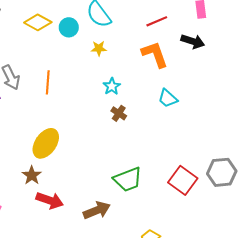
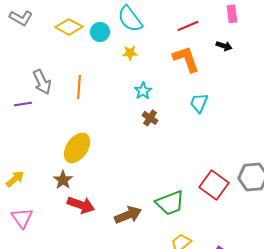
black arrow: (193, 41) -> (224, 46), size x0.7
cyan trapezoid: (168, 98) -> (199, 103), turned 70
green trapezoid: (128, 179) -> (170, 203), moved

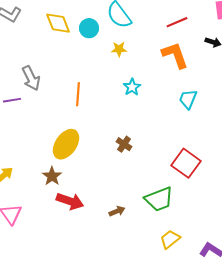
yellow diamond: (69, 27) -> (58, 23), turned 40
orange line: (79, 87) -> (78, 94), moved
brown cross: (150, 118) -> (124, 144), moved
red square: (214, 185) -> (186, 163), moved
brown arrow: (128, 215) -> (117, 211), size x0.6

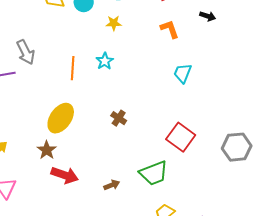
orange L-shape: (175, 55) -> (170, 29), size x0.7
cyan star: (132, 87) -> (105, 61), moved

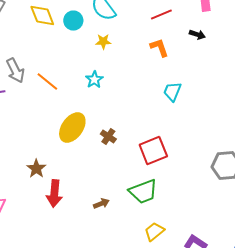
orange line: (73, 68) -> (47, 82), moved, turned -55
yellow ellipse: (61, 118) -> (72, 128), moved
red square: (181, 137) -> (153, 151), moved, turned 32
red arrow: (65, 175) -> (54, 194), turned 76

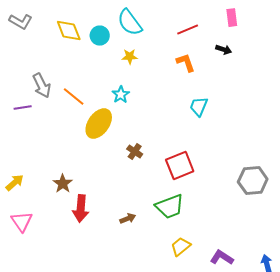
yellow ellipse: (72, 128) -> (99, 124), moved

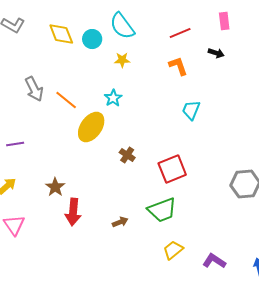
purple line: (23, 108) -> (15, 144), moved

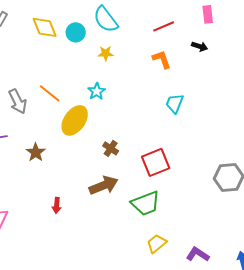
gray arrow: (34, 89) -> (18, 101), moved
brown star: (55, 187) -> (36, 152), moved
red arrow: (73, 212) -> (57, 205), size x0.6
brown arrow: (120, 222) -> (104, 185), moved, size x1.8

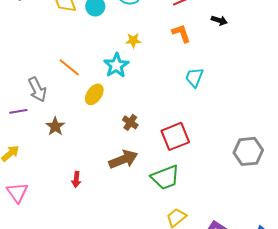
yellow star: (106, 53) -> (133, 40), moved
cyan star: (97, 91) -> (116, 65), size x1.4
gray arrow: (18, 101) -> (37, 89), moved
yellow ellipse: (75, 120) -> (94, 94), size x0.7

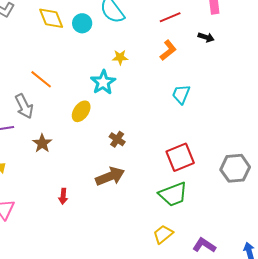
orange L-shape: (181, 33) -> (168, 50), turned 70
orange line: (69, 67) -> (41, 79), moved
red square: (175, 136) -> (180, 157), moved
green trapezoid: (165, 177) -> (173, 194), moved

